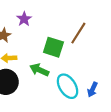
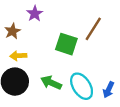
green arrow: (39, 70) -> (51, 83), moved

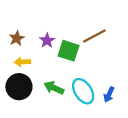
purple star: (35, 14) -> (47, 41), moved
brown line: (93, 29) -> (94, 36), turned 30

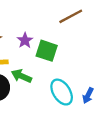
brown line: (94, 36) -> (71, 16), moved
green arrow: (54, 88) -> (21, 76), moved

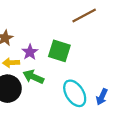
purple star: (25, 40) -> (30, 52), moved

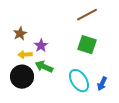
green square: (59, 51) -> (87, 45), moved

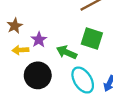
green arrow: (44, 67) -> (67, 52), moved
black circle: (22, 77) -> (38, 75), moved

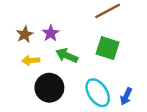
purple star: (39, 40) -> (51, 33), moved
green arrow: (67, 52) -> (67, 56), moved

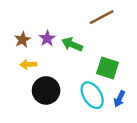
green square: (108, 48) -> (108, 68), moved
green arrow: (67, 56) -> (72, 44), moved

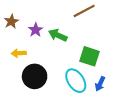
brown star: (22, 40) -> (11, 21), moved

